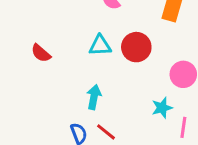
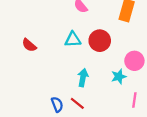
cyan arrow: (94, 97) -> (83, 78), moved
cyan star: (162, 108) -> (119, 76), moved

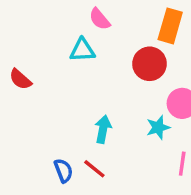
cyan triangle: (73, 40) -> (82, 50), moved
red circle: (100, 41) -> (150, 64), moved

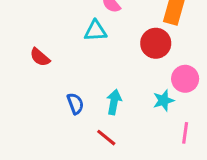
blue semicircle: (63, 171) -> (75, 104), moved

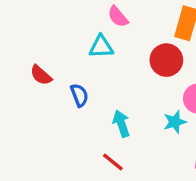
cyan arrow: (114, 102) -> (121, 124), turned -30
blue semicircle: (75, 104) -> (79, 95), moved

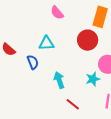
cyan triangle: (101, 47) -> (46, 43), moved
red line: (113, 162) -> (73, 104), moved

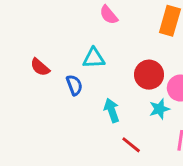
red circle: (88, 40) -> (149, 75), moved

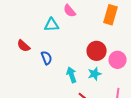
cyan triangle: (94, 58) -> (52, 25), moved
cyan star: (159, 109) -> (95, 74), moved

